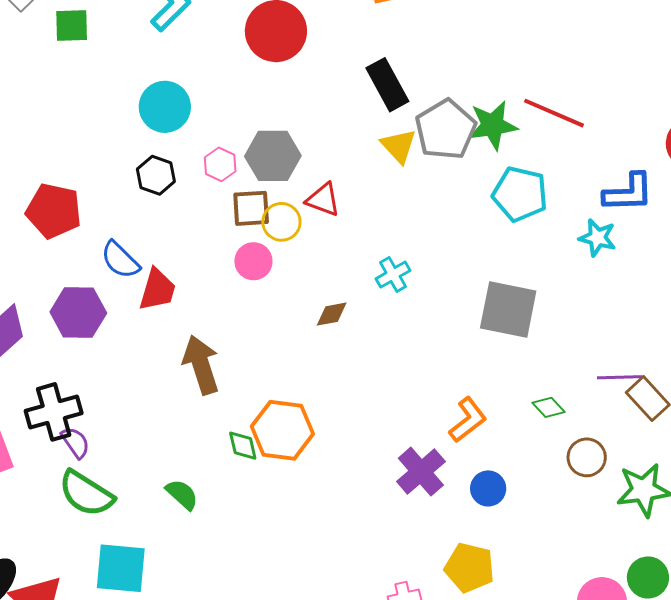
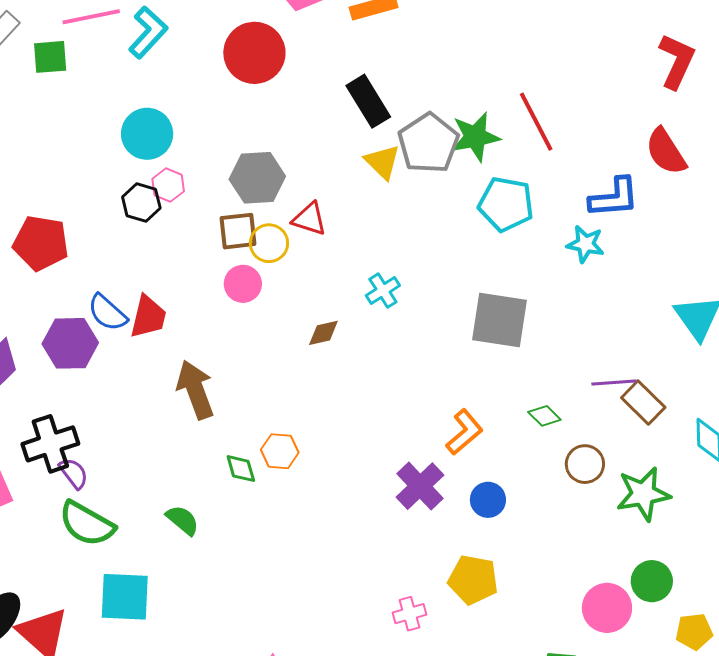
red line: (554, 113) -> (536, 122), turned 42
pink hexagon: (220, 164) -> (168, 185), moved
blue semicircle: (120, 260) -> (107, 313), moved
orange hexagon: (282, 430) -> (280, 451), size x0.6

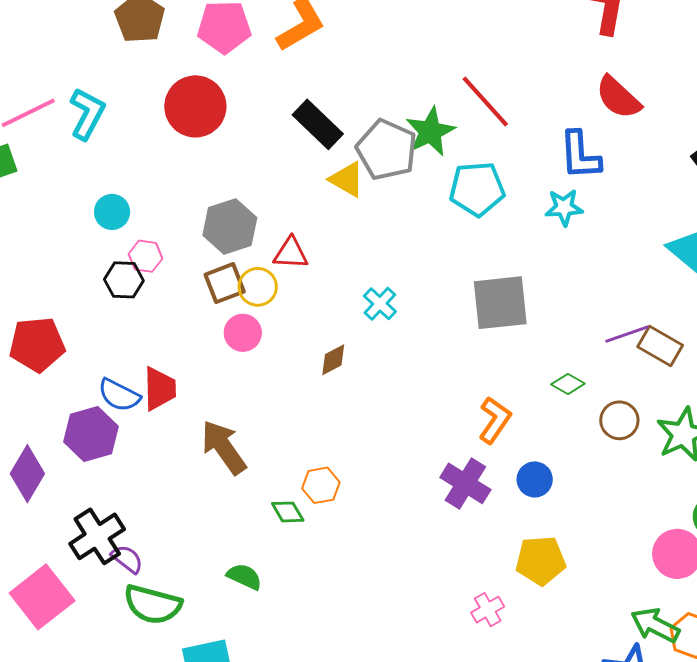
cyan circle: (147, 134) -> (112, 212), size x0.7
blue L-shape: (614, 198) -> (580, 155), turned 106

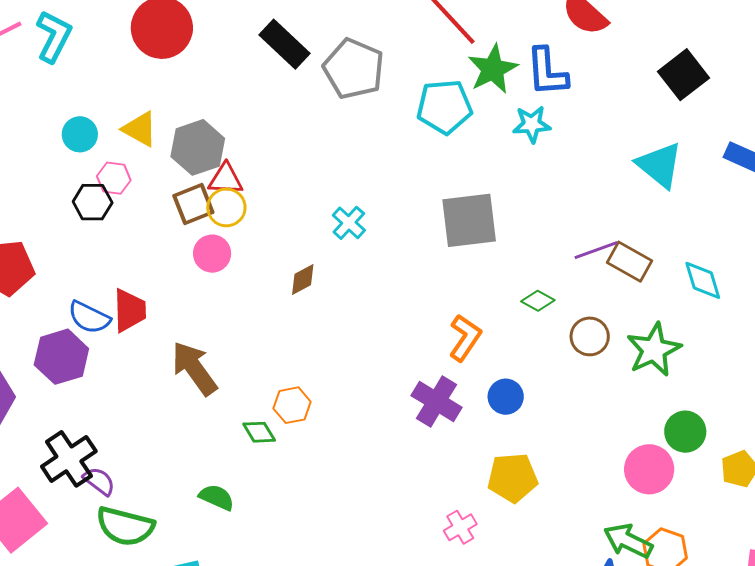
green star: (430, 132) -> (493, 69), moved
yellow triangle: (347, 179) -> (140, 129), moved
red triangle: (291, 253) -> (226, 179), moved

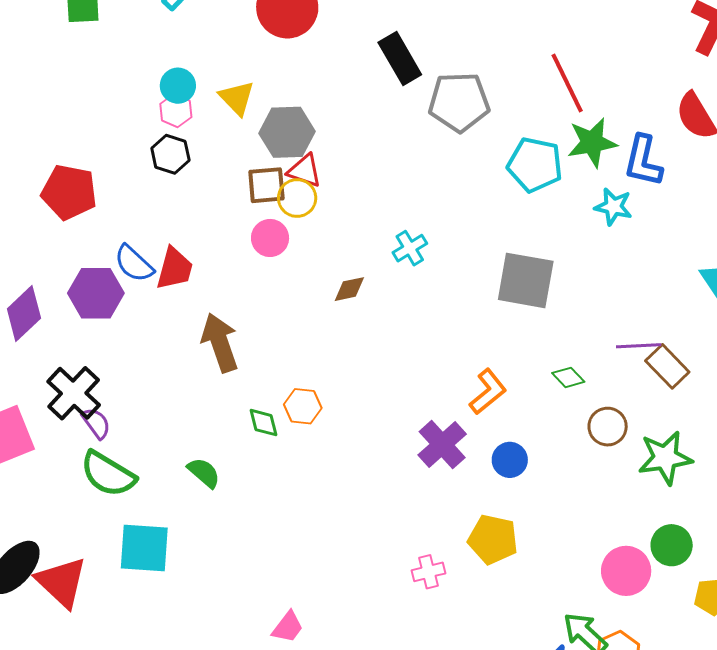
gray pentagon: (354, 69) -> (459, 102), turned 30
pink hexagon: (114, 178) -> (176, 111), moved
black cross: (69, 459) -> (74, 393), turned -30

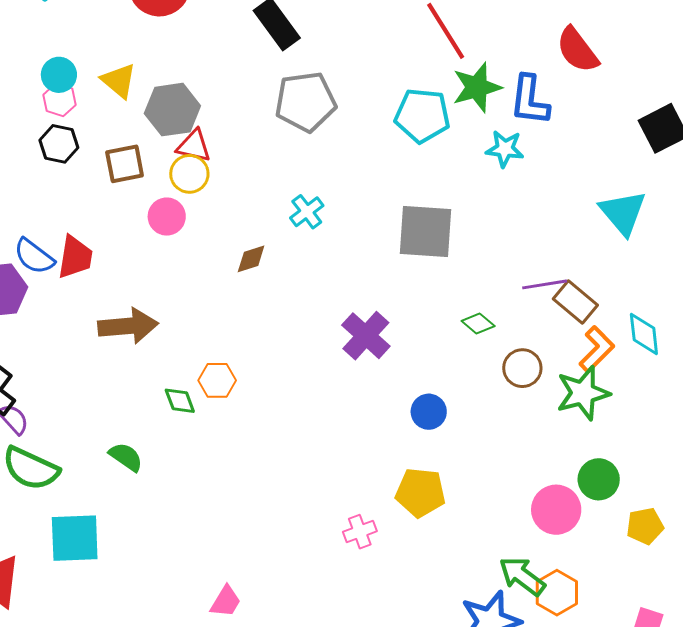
gray pentagon: (459, 102) -> (306, 102), moved
brown square: (266, 185) -> (125, 164), moved
brown arrow: (220, 343) -> (128, 326), turned 110
orange L-shape: (488, 392) -> (597, 349), moved
purple cross: (442, 445) -> (366, 336), moved

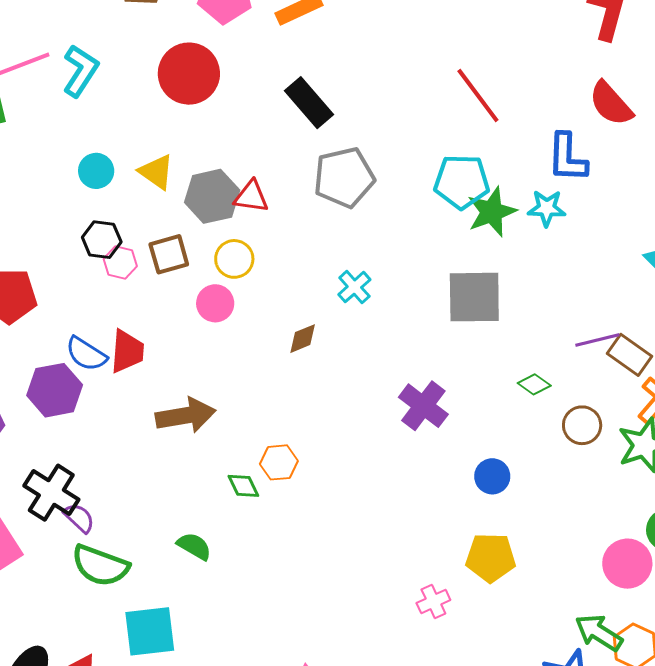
green star: (477, 87) -> (492, 212), moved
pink hexagon: (60, 100) -> (120, 263), moved
red triangle: (194, 146) -> (251, 197), moved

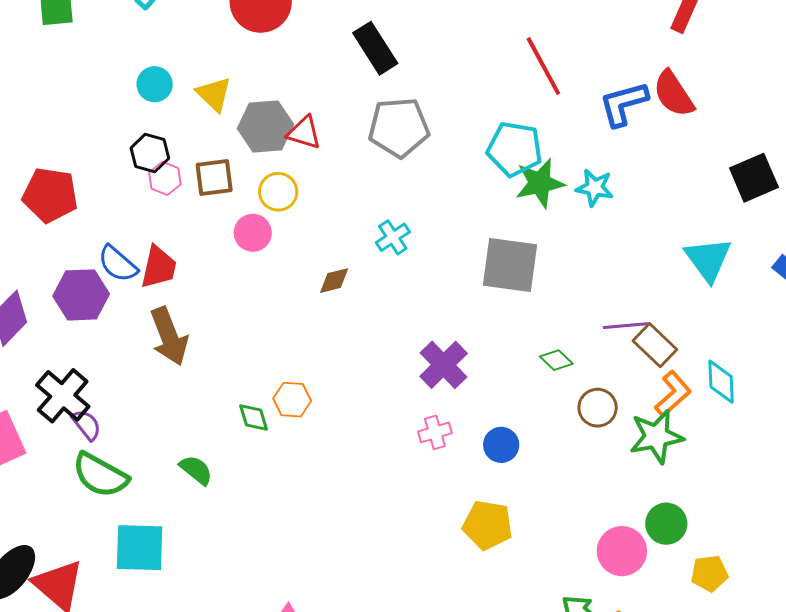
blue L-shape: (567, 158) -> (624, 104), moved, turned 64
brown arrow: (186, 416) -> (169, 336), moved, turned 70
pink cross: (433, 602) -> (435, 432), moved

